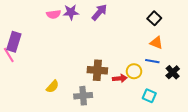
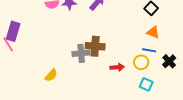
brown cross: (97, 70) -> (95, 46), moved
yellow circle: (134, 71) -> (141, 62), moved
gray cross: (83, 96) -> (81, 53), moved

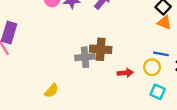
orange triangle: (153, 32) -> (164, 23), moved
yellow semicircle: (51, 75) -> (51, 91), moved

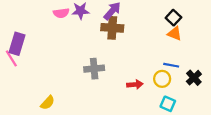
brown cross: (101, 49) -> (112, 28), moved
yellow semicircle: (51, 91) -> (48, 103), moved

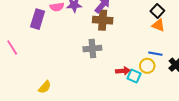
purple rectangle: (17, 44) -> (38, 19), moved
gray cross: (94, 69) -> (92, 49), moved
cyan square: (168, 104) -> (134, 76), moved

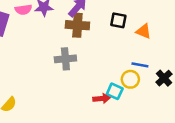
black square: (157, 11) -> (118, 20), moved, turned -32
red arrow: (123, 71) -> (102, 99), moved

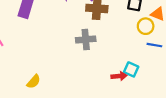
yellow circle: (130, 79) -> (146, 26), moved

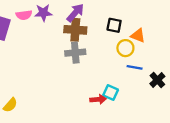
gray cross: (86, 39) -> (75, 53), moved

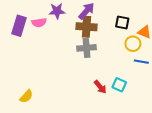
pink semicircle: (24, 15) -> (39, 23), moved
red arrow: (98, 99) -> (100, 87), moved, turned 56

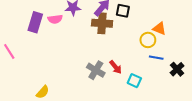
black square: (122, 23) -> (123, 11), moved
gray cross: (86, 48) -> (96, 70), moved, turned 36
red arrow: (100, 87) -> (116, 67), moved

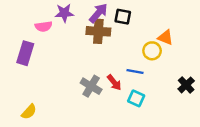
purple rectangle: (35, 22) -> (25, 53), moved
blue line: (156, 58) -> (135, 72), moved

